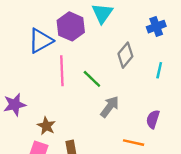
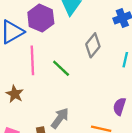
gray arrow: (110, 107) -> (60, 118), moved
brown star: (46, 126) -> (15, 94), moved

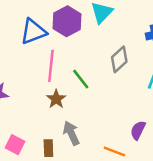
brown star: (15, 94) -> (56, 99), moved
gray arrow: (60, 118) -> (71, 133), turned -70

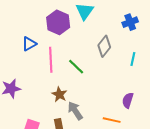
blue triangle: (33, 31) -> (29, 44), moved, size x0.7
brown star: (56, 99) -> (59, 94), moved

